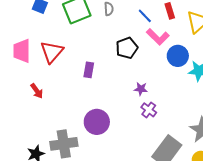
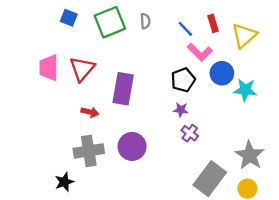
black pentagon: (127, 48) -> (183, 80), moved
purple rectangle: (89, 70) -> (123, 89), size x1.8
red arrow: (37, 91) -> (90, 112), moved, turned -42
gray cross: (64, 144) -> (89, 151), moved

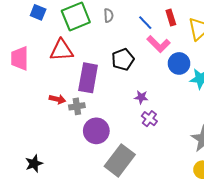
red triangle: (82, 69) -> (62, 50), moved, turned 45
black pentagon: (183, 80) -> (123, 59), moved
gray cross: (89, 151) -> (77, 106), moved, size x0.6
gray rectangle: (210, 179) -> (120, 160), moved

